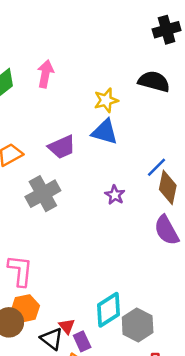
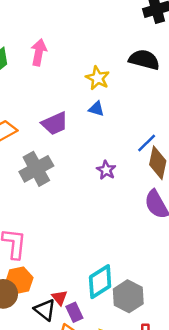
yellow star: (106, 100) -> (98, 78), turned -30
blue triangle: (105, 132) -> (96, 109), size x0.6

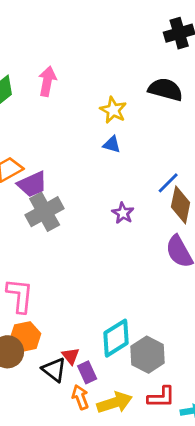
purple trapezoid: (55, 123) -> (32, 184), moved

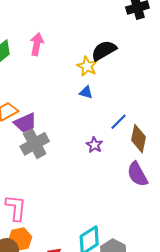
black semicircle: (165, 89) -> (104, 51), moved, turned -45
blue line: (168, 183) -> (119, 122), moved

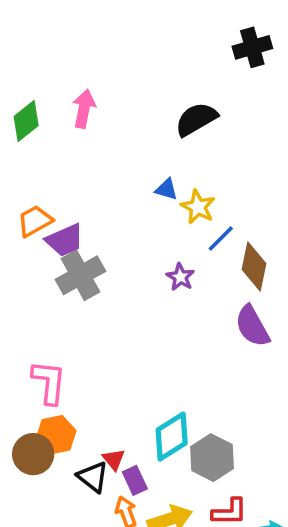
yellow star: (87, 66) -> (198, 207), moved

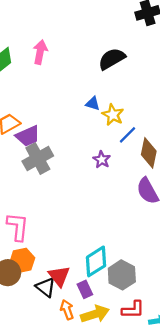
red triangle: (114, 459) -> (59, 276), size x1.5
purple rectangle: (135, 480) -> (85, 289), moved

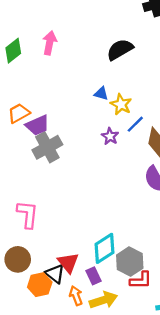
purple star: (102, 160) -> (110, 136), moved
orange hexagon: (22, 260) -> (40, 285), moved
red L-shape: (133, 310) -> (141, 280), moved

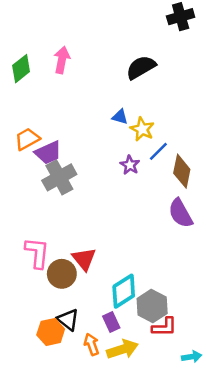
brown circle: (18, 259) -> (62, 274), moved
red triangle: (68, 263) -> (84, 259), moved

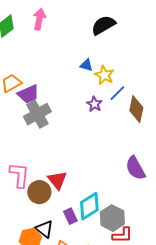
purple semicircle: (181, 213) -> (135, 168), moved
purple rectangle: (111, 322) -> (70, 216), moved

